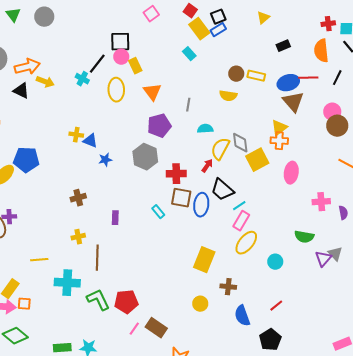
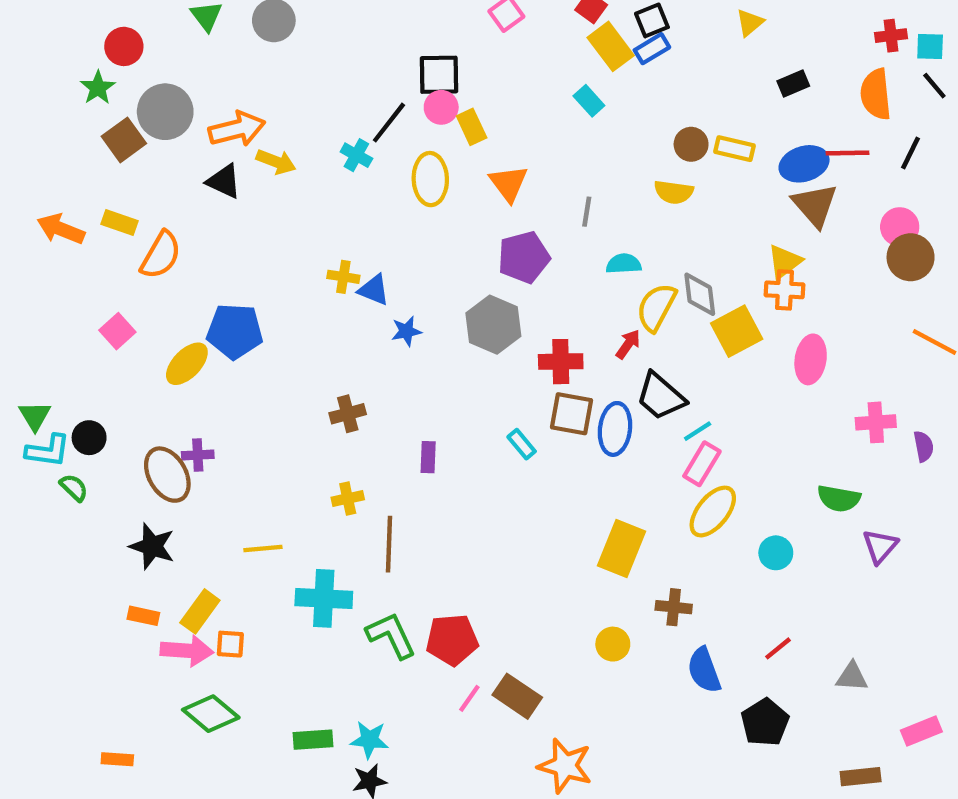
gray triangle: (335, 254) -> (852, 677), moved, turned -42

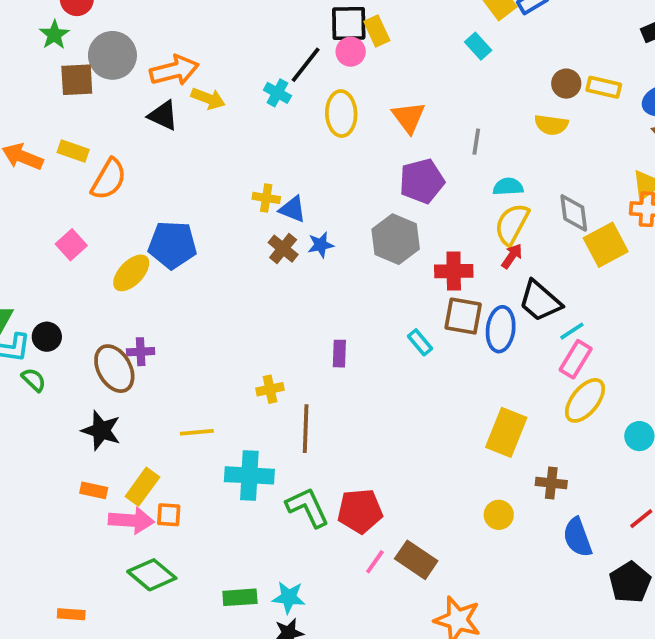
yellow rectangle: (472, 127) -> (377, 31), moved
brown square: (124, 140) -> (77, 80), turned 33
yellow semicircle: (656, 307) -> (512, 224), moved
brown cross: (348, 414) -> (283, 249), moved, turned -36

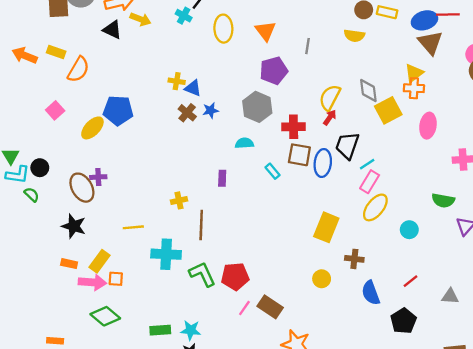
cyan semicircle: (508, 187) -> (244, 143), moved
black trapezoid: (540, 301) -> (347, 145), turned 68

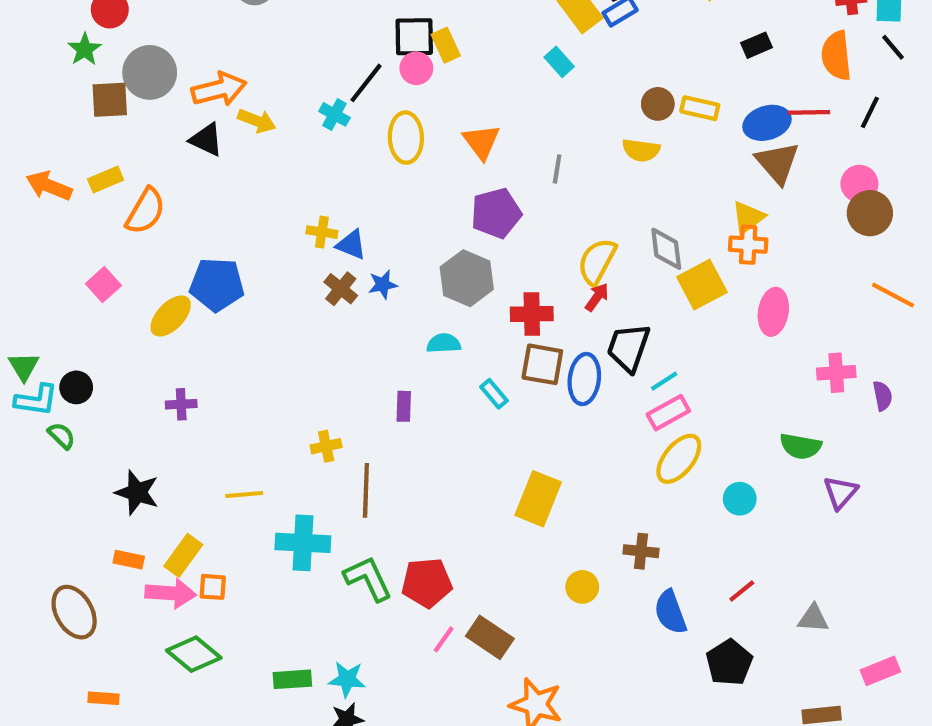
yellow rectangle: (56, 52) -> (106, 180), turned -42
pink rectangle: (370, 182) -> (668, 413), turned 30
brown ellipse: (82, 188) -> (74, 612), moved
yellow rectangle: (326, 227) -> (538, 499), moved

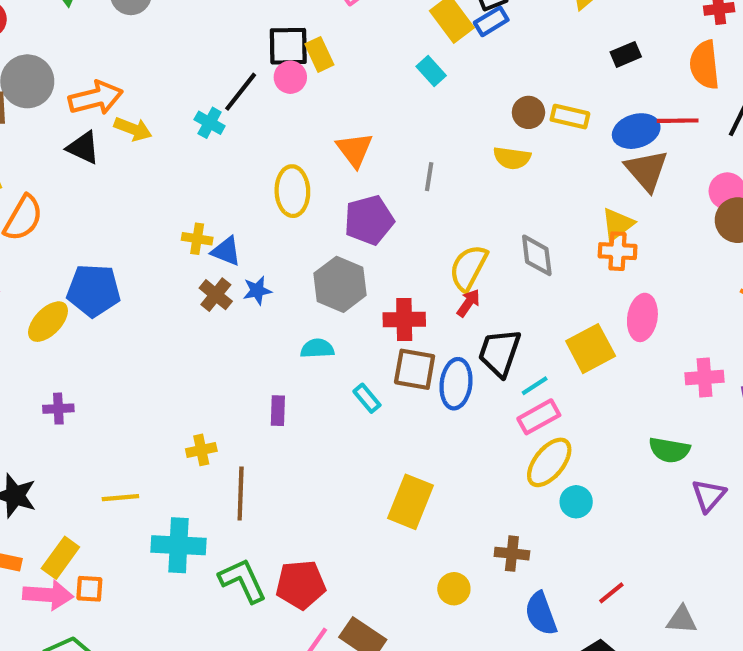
yellow ellipse: (406, 138) -> (292, 191), moved
yellow square: (702, 285) -> (591, 349), moved
cyan circle: (740, 499) -> (576, 502), moved

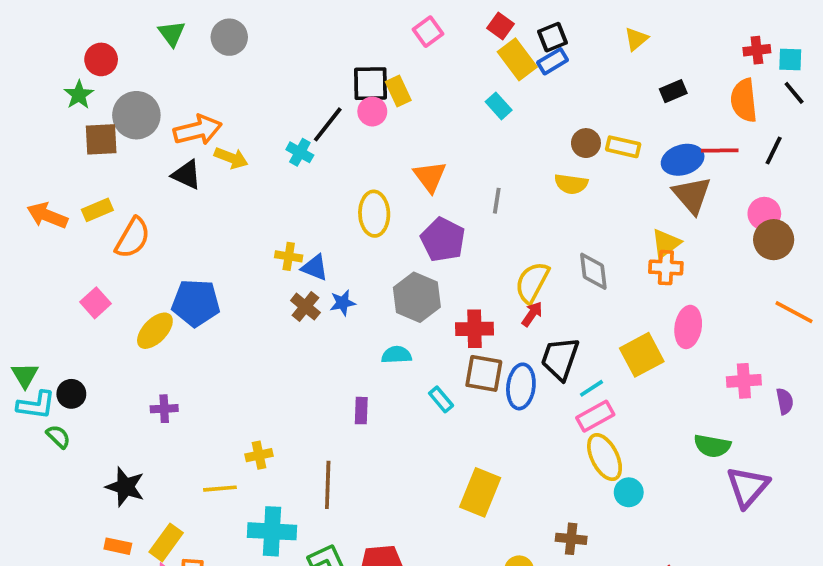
purple pentagon: (369, 220) -> (443, 240), turned -30
yellow cross: (201, 450) -> (259, 455), moved
yellow ellipse: (549, 462) -> (605, 457), turned -66
purple triangle: (709, 496) -> (748, 487), size x1.4

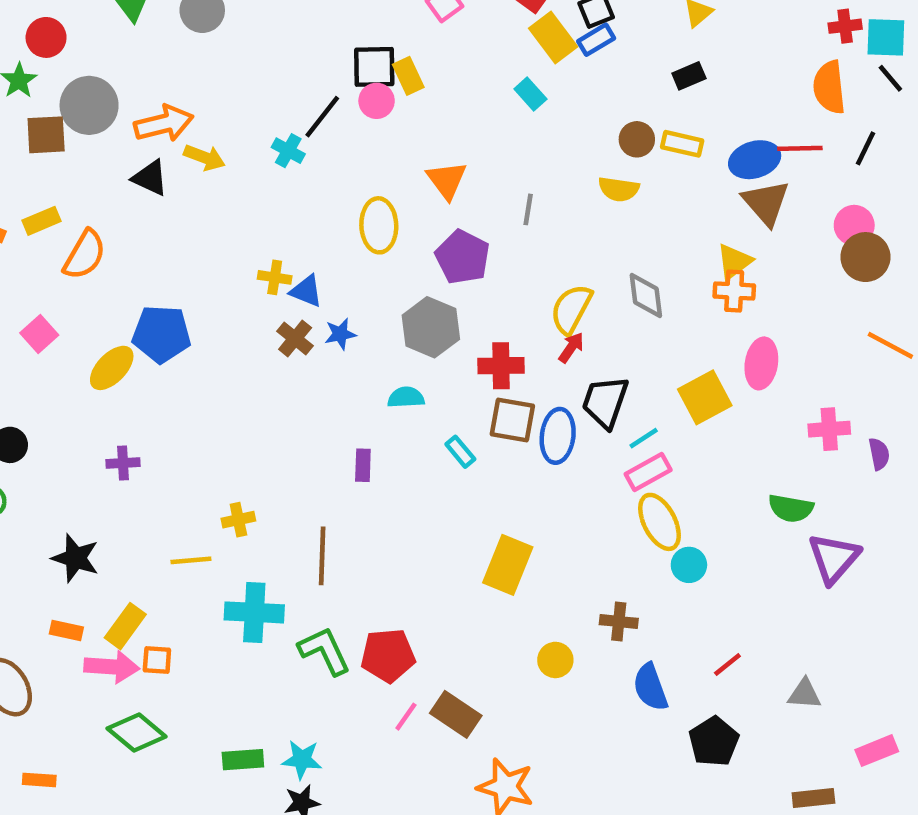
cyan square: (790, 59) -> (886, 37), size x1.4
black rectangle: (673, 91) -> (689, 76), moved

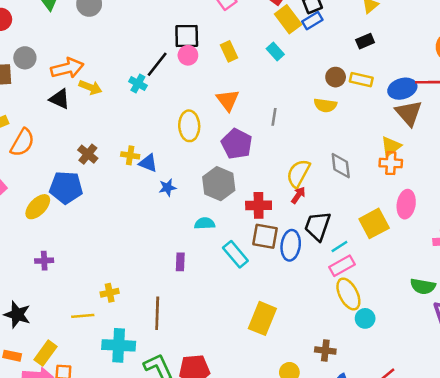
yellow rectangle: (408, 76) -> (229, 51), moved
gray circle: (89, 105) -> (25, 58), size x0.7
brown cross: (295, 339) -> (88, 154), moved
cyan rectangle: (460, 452) -> (235, 254), size x1.5

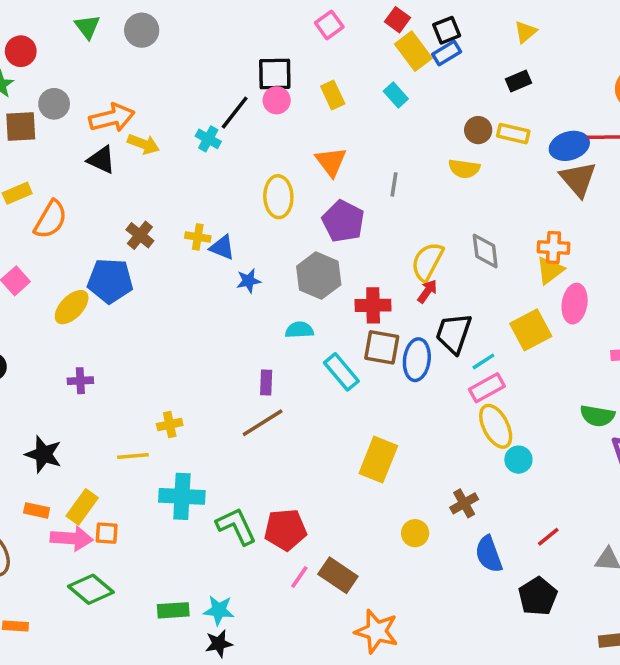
yellow triangle: (391, 146) -> (550, 270), moved
brown line: (157, 313) -> (263, 423), moved, turned 56
brown cross: (325, 351) -> (464, 503), turned -36

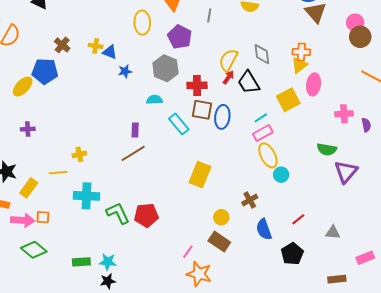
black trapezoid: (454, 333) -> (249, 82), moved, turned -50
yellow rectangle: (82, 507) -> (29, 188), moved
brown rectangle: (338, 575) -> (219, 242), moved
pink line: (299, 577) -> (188, 252), moved

